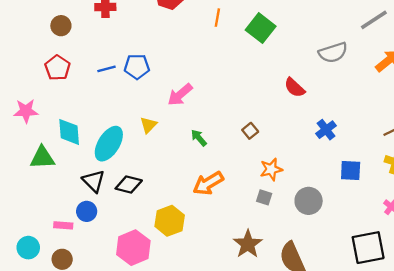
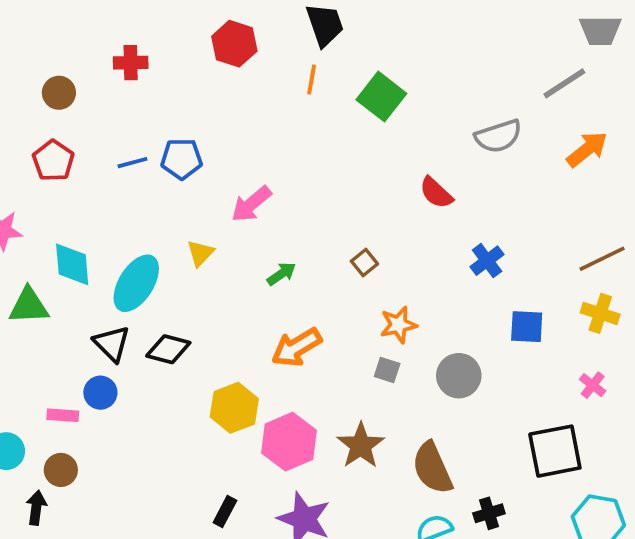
green arrow: (199, 138) -> (281, 274), turned 96
pink hexagon: (133, 248) -> (289, 442), moved

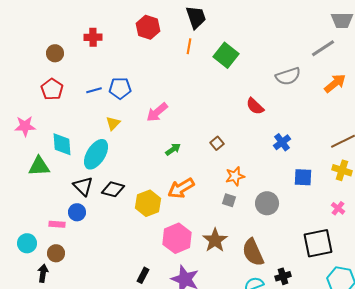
yellow triangle: (200, 253) -> (113, 123), moved
yellow hexagon: (234, 408) -> (148, 203), moved

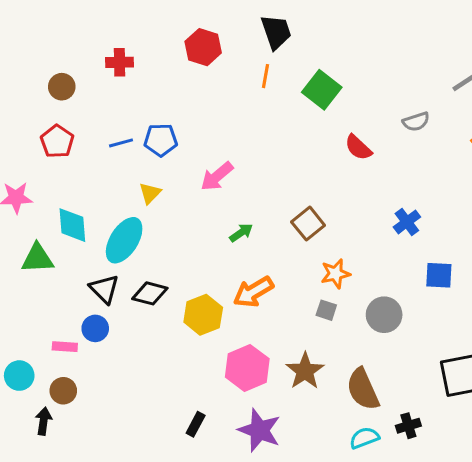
gray semicircle: (288, 76) -> (416, 122), size x0.7
red semicircle: (255, 106) -> (358, 147), moved
brown square: (217, 143) -> (308, 224), size x1.5

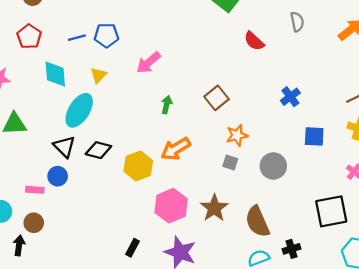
gray semicircle: (416, 122) -> (297, 22), turned -84
cyan diamond: (72, 225) -> (55, 74), moved
green arrow: (241, 233) -> (167, 105), turned -42

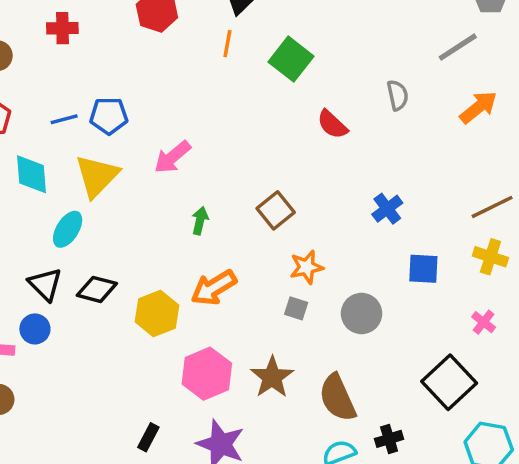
yellow triangle: (98, 75) -> (97, 176), size x1.8
cyan ellipse: (79, 110) -> (68, 229), size x0.7
black square: (331, 211) -> (449, 382), turned -32

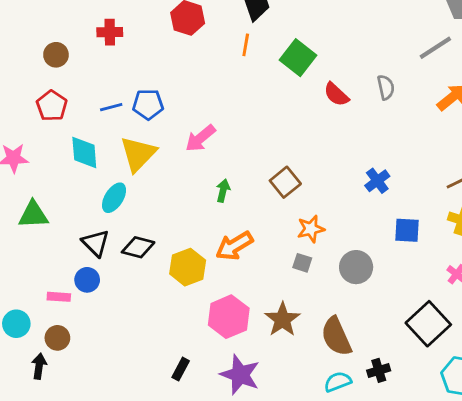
red semicircle: (332, 124) -> (336, 94), moved

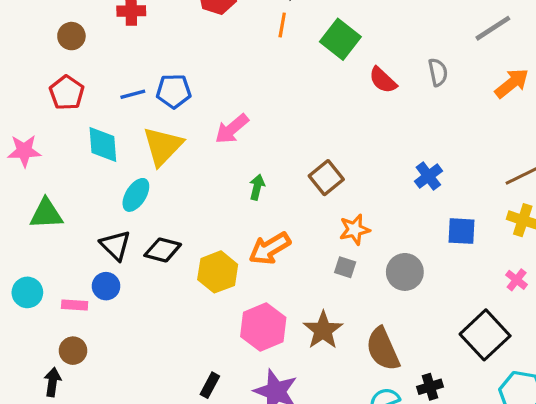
cyan circle: (16, 324) -> (27, 292), moved

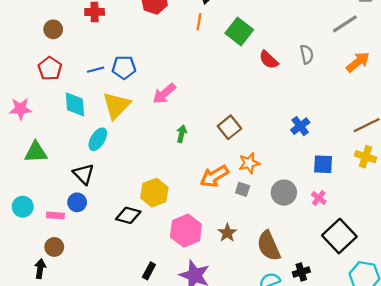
orange arrow: (270, 248) -> (214, 176), moved
black diamond: (163, 250) -> (128, 215), moved
pink cross: (517, 280) -> (319, 198), moved
brown star: (323, 330) -> (227, 233), size x0.7

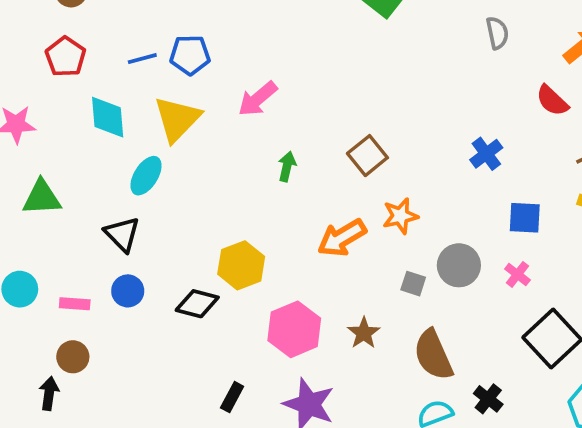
red semicircle: (269, 60) -> (552, 101), moved
gray square: (243, 189) -> (413, 284), moved
blue circle: (77, 202) -> (128, 291), moved
black cross: (301, 272) -> (488, 399), turned -35

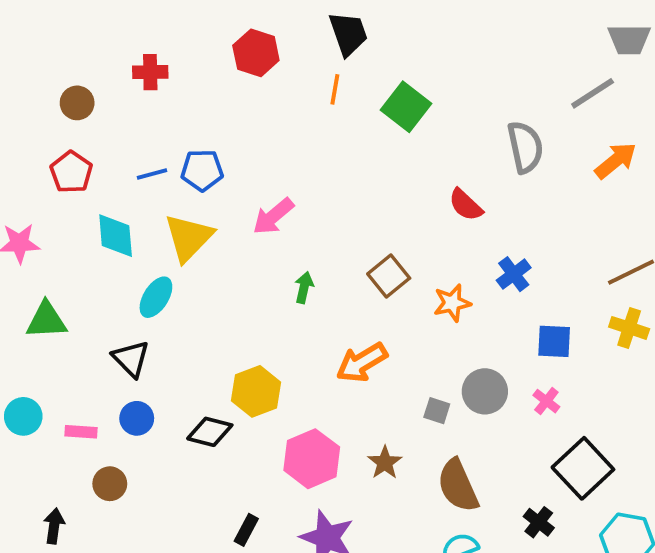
gray semicircle: (497, 33) -> (525, 147), size x1.5
red semicircle: (552, 101) -> (466, 205), moved
orange star: (400, 216) -> (452, 303), moved
brown circle: (73, 357) -> (110, 484), moved
black cross: (488, 399) -> (539, 522), moved

